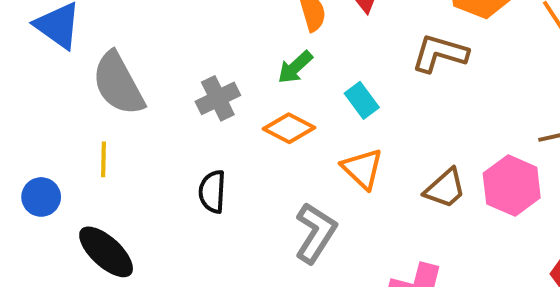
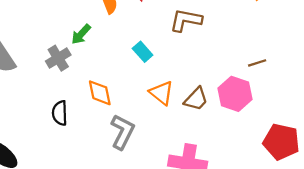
green arrow: (295, 67) -> (81, 34), moved
orange diamond: (289, 128) -> (100, 93), moved, turned 56
orange triangle: (362, 169) -> (162, 93), moved

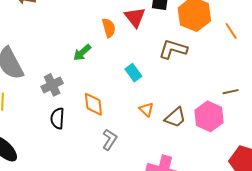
gray cross: (58, 58) -> (52, 85), moved
orange triangle: (162, 93) -> (146, 109), size x0.7
gray L-shape: (122, 132) -> (110, 140), size x0.7

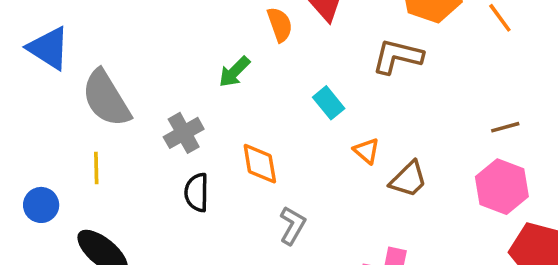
orange triangle: (146, 109) -> (366, 151), moved
pink hexagon: (209, 116) -> (502, 187), moved

